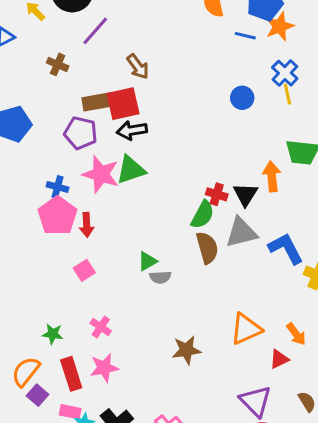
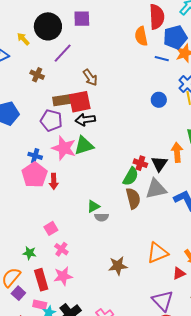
pink square: (84, 270) -> (51, 228), moved

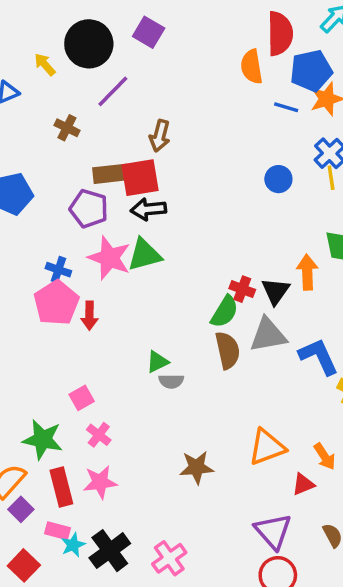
purple square: (82, 19) -> (149, 32), turned 30
brown arrow: (90, 77) -> (160, 136), turned 48
green star: (29, 253) -> (43, 439), size x1.6

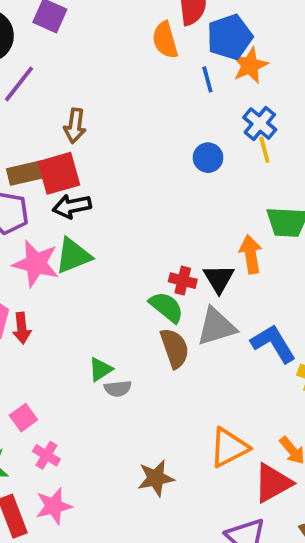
blue line: (286, 107) -> (207, 79), turned 65
green semicircle: (224, 312) -> (166, 307), turned -76
red triangle: (303, 484) -> (273, 483), size x1.6

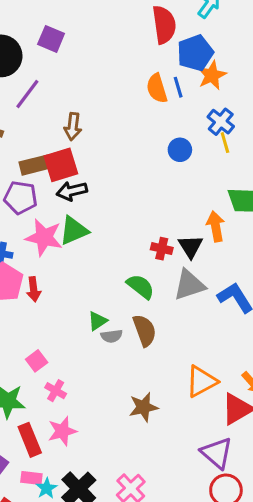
orange semicircle: (165, 40) -> (157, 88), moved
green semicircle: (166, 307) -> (140, 286), moved
brown semicircle: (175, 348) -> (145, 330), moved

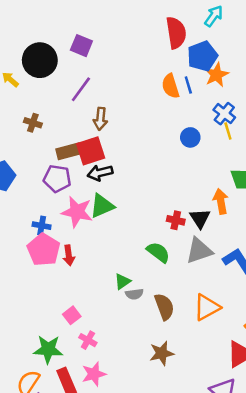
purple line: (27, 94) -> (81, 89), moved
brown semicircle: (145, 330) -> (164, 307), moved
orange triangle: (201, 381) -> (207, 307), moved

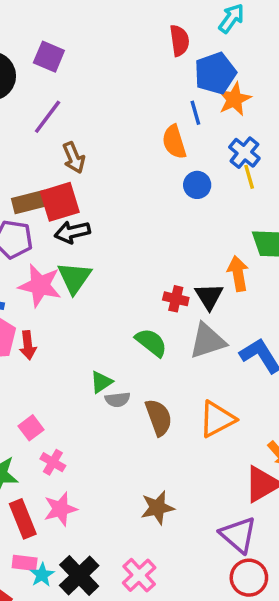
red semicircle: (176, 33) -> (179, 41), size x0.7
orange semicircle: (170, 86) -> (174, 142), moved
brown arrow: (100, 119) -> (74, 158), turned -30
green triangle: (102, 206) -> (74, 278), turned -32
brown star: (162, 353) -> (157, 508), moved

